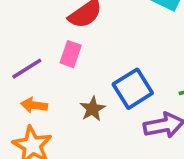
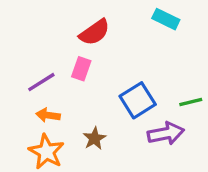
brown star: (93, 109) -> (95, 138), moved

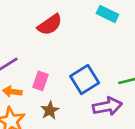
pink rectangle: (81, 69) -> (40, 81), moved

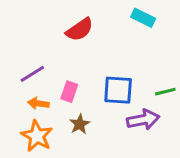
blue square: (85, 80) -> (118, 90), turned 36

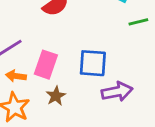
pink rectangle: (69, 92) -> (46, 65), size x1.4
green line: (165, 92) -> (138, 22), moved

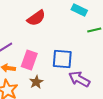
purple arrow: (117, 92) -> (79, 79), turned -140

